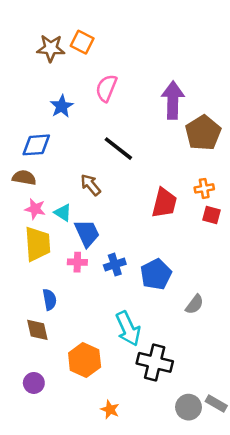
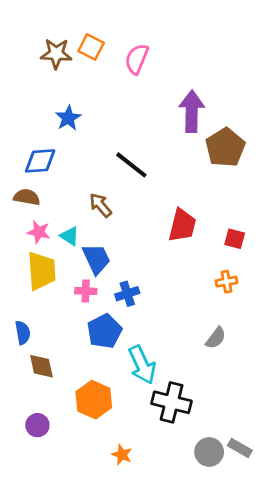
pink semicircle: (106, 88) -> (137, 59), moved
orange cross: (204, 188) -> (227, 282), moved
blue pentagon: (156, 274) -> (104, 331), moved
blue semicircle: (50, 300) -> (23, 333), moved

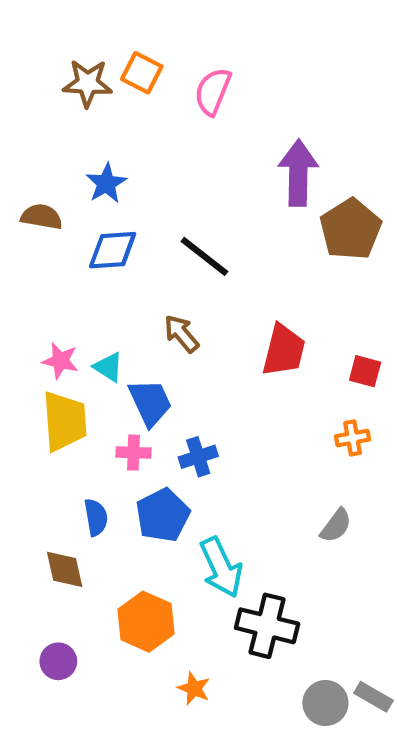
blue diamond: (40, 161) -> (113, 250), moved
brown semicircle: (27, 197) -> (42, 217), moved
brown arrow: (100, 205) -> (181, 334), moved
blue semicircle: (23, 333) -> (96, 517), moved
orange star: (122, 455) -> (194, 688), moved

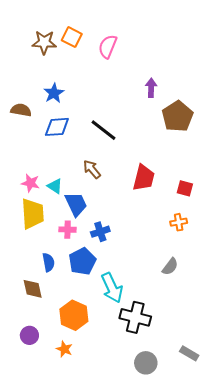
purple arrow: (298, 173) -> (151, 88), size x0.6
orange star: (194, 688) -> (64, 349), moved
gray circle: (325, 703) -> (146, 363), moved

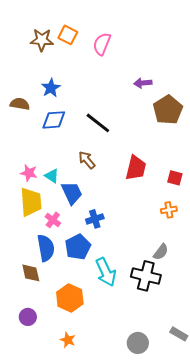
purple arrow: (151, 88) -> (143, 83), turned -96
pink cross: (68, 230) -> (53, 220), moved, turned 35
blue semicircle: (48, 262) -> (46, 248), size x1.5
black cross: (135, 317) -> (146, 276), moved
orange star: (64, 349) -> (68, 340), moved

